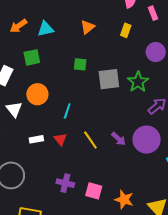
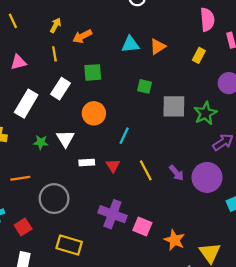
cyan triangle: (46, 29) -> (130, 44), moved
white triangle: (14, 109) -> (65, 139), moved
purple cross: (65, 183) -> (112, 214), size x1.4

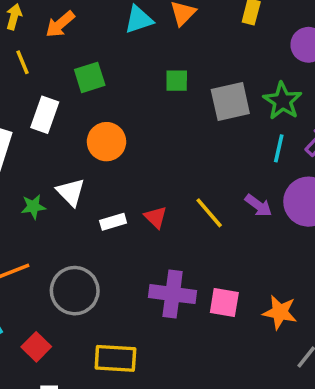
cyan line: (124, 136) -> (279, 148), moved

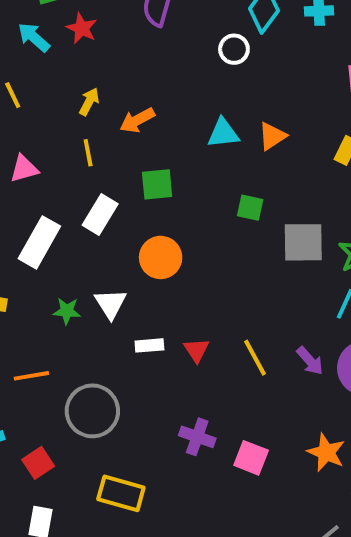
purple cross: (173, 294) -> (197, 437), size x0.7
orange star: (280, 312) -> (326, 452), moved

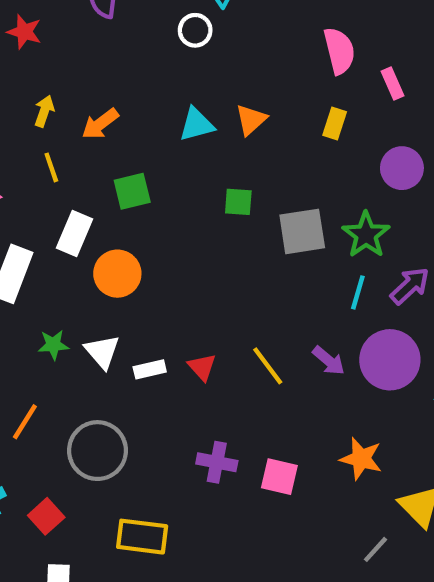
orange circle: (161, 257) -> (117, 274), moved
white triangle: (111, 304) -> (102, 352), moved
orange line: (31, 376) -> (25, 422), turned -40

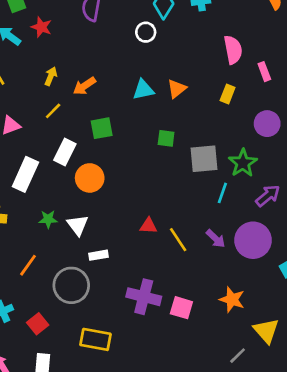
yellow line: (51, 167) -> (53, 111), turned 60
cyan line: (358, 292) -> (222, 193), moved
red triangle: (202, 367) -> (148, 226), moved, turned -48
white rectangle: (150, 369) -> (98, 255), moved
purple cross: (217, 462) -> (144, 297), size x1.4

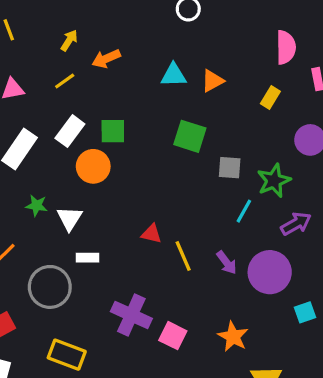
green square: (102, 128) -> (113, 131), moved
green square: (166, 138) -> (190, 136), size x1.5
gray square: (204, 159) -> (230, 168), size x0.7

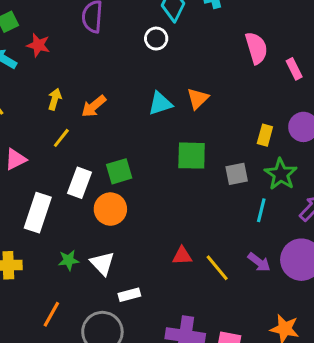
yellow rectangle: (270, 97) -> (265, 135), moved

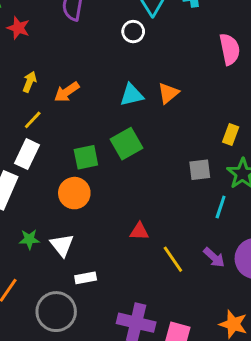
green square: (192, 156) -> (127, 144), moved, turned -36
white rectangle: (79, 183) -> (27, 154), moved
red triangle: (182, 256) -> (139, 231), moved

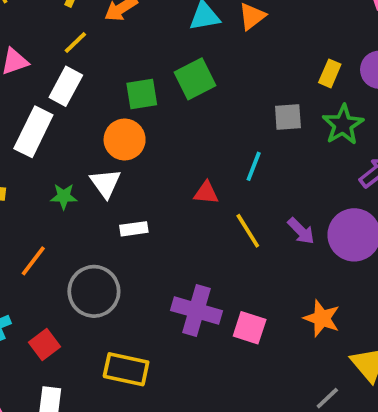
cyan line: (221, 207) -> (254, 166), moved
white triangle: (62, 245) -> (106, 183), moved
white rectangle: (86, 278) -> (134, 229), moved

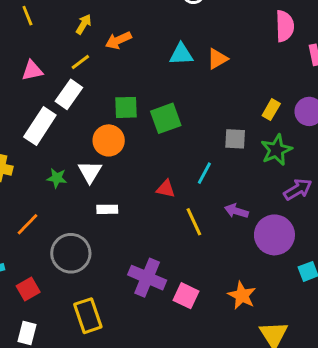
green square: (195, 79) -> (166, 118), moved
purple arrow: (301, 231) -> (236, 211), moved, turned 145
yellow rectangle: (126, 369) -> (88, 316), turned 52

